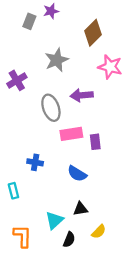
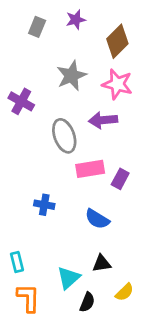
purple star: (51, 11) -> (76, 20), moved
pink star: (110, 67) -> (117, 84), moved
purple cross: (17, 80) -> (21, 101), turned -30
purple rectangle: (95, 142) -> (120, 179), turned 35
cyan rectangle: (13, 191) -> (17, 262), moved

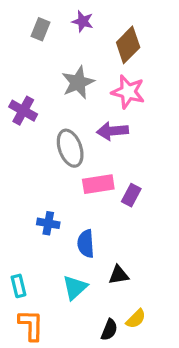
purple star: (76, 20) -> (83, 21), turned 30
blue semicircle: (97, 219) -> (86, 244), moved, turned 55
black triangle: (102, 263) -> (119, 275), moved
cyan triangle: (69, 278) -> (75, 287), moved
black semicircle: (87, 302) -> (109, 330), moved

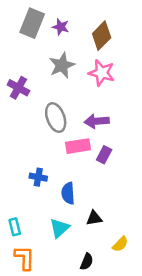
purple star: (83, 21) -> (61, 27), moved
gray rectangle: (40, 29) -> (32, 23), size x1.6
purple arrow: (112, 131) -> (97, 121), moved
yellow semicircle: (136, 319) -> (120, 244), moved

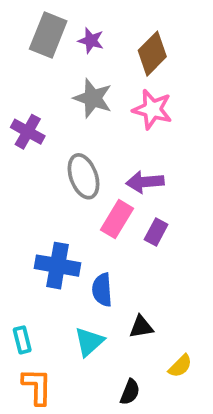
gray star: (62, 65) -> (93, 98), turned -30
pink rectangle: (78, 146) -> (117, 219), turned -50
blue cross: (38, 177) -> (57, 266), size x1.6

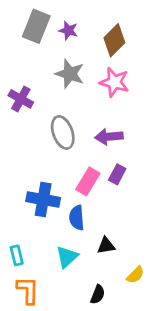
pink rectangle: (117, 219) -> (88, 181), moved

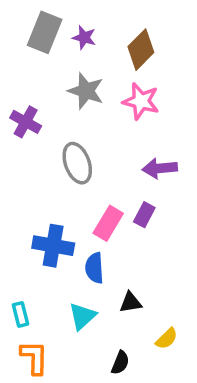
purple arrow: (109, 137) -> (160, 168), moved

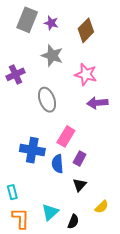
pink star: (141, 101) -> (86, 74), moved
purple cross: (26, 122) -> (15, 74), turned 36
purple rectangle: (144, 215) -> (80, 159), moved
black triangle: (131, 302) -> (80, 185), turned -40
cyan triangle: (82, 316) -> (50, 212), moved

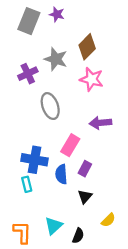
purple star: (51, 23) -> (57, 14), moved
brown diamond: (86, 30) -> (87, 47), moved
purple cross: (15, 74) -> (28, 74), moved
purple arrow: (97, 103) -> (100, 123), moved
cyan rectangle: (12, 192) -> (27, 184), moved

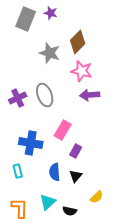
purple cross: (28, 74) -> (18, 98), moved
purple arrow: (100, 123) -> (90, 95), moved
blue semicircle: (61, 174) -> (55, 172), moved
cyan rectangle: (27, 184) -> (18, 171), moved
black semicircle: (78, 236) -> (70, 211), turned 80

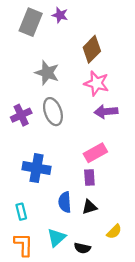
gray star: (50, 53) -> (47, 73), moved
pink rectangle: (63, 130) -> (95, 153), moved, turned 30
purple rectangle: (76, 151) -> (89, 177), turned -32
cyan rectangle: (18, 171) -> (21, 212), moved
black triangle: (76, 176) -> (89, 207), turned 32

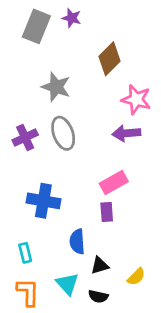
pink star: (96, 83) -> (136, 100), moved
black triangle: (89, 207) -> (100, 265), moved
cyan triangle: (56, 238) -> (67, 284), turned -30

